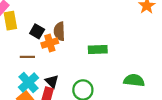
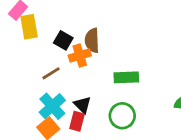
green rectangle: (98, 49) -> (126, 77), moved
brown line: (27, 57) -> (51, 73), turned -32

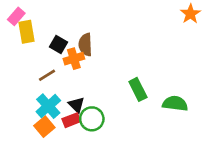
green rectangle: (126, 77) -> (138, 89), moved, turned 65
green circle: (122, 116) -> (92, 119), moved
red rectangle: (77, 121) -> (71, 120), turned 54

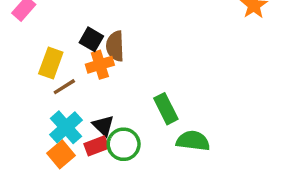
yellow rectangle: (26, 32) -> (51, 63), moved, turned 30
black square: (59, 45) -> (91, 39), moved
green rectangle: (138, 89) -> (166, 109), moved
green semicircle: (175, 103) -> (193, 141), moved

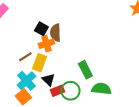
yellow rectangle: (51, 63) -> (39, 63), moved
green circle: (124, 144) -> (70, 91), moved
red rectangle: (96, 146) -> (57, 91), moved

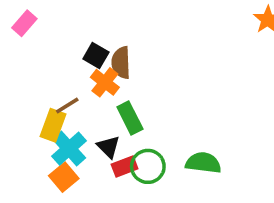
orange cross: (46, 44) -> (105, 82), turned -35
yellow rectangle: (39, 63) -> (53, 125), moved
green rectangle: (85, 70) -> (130, 118), moved

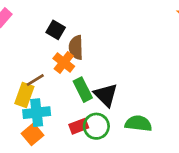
black square: (96, 55) -> (56, 30), moved
black triangle: (108, 147) -> (106, 95), moved, size x1.4
cyan cross: (69, 149) -> (37, 113), turned 35

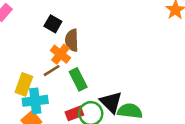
brown line: (35, 80) -> (52, 71), moved
black triangle: (106, 95) -> (111, 102), moved

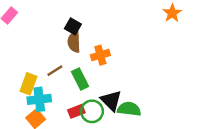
black square: (53, 24) -> (73, 26), moved
orange cross: (60, 54) -> (100, 55), moved, turned 36

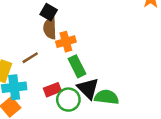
orange cross: (100, 55) -> (66, 42), moved
green rectangle: (80, 79) -> (77, 66), moved
red rectangle: (76, 111) -> (52, 90), moved

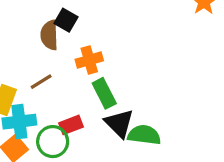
brown semicircle: (50, 28) -> (49, 35), moved
green circle: (68, 100) -> (53, 142), moved

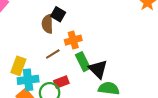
brown line: (41, 82) -> (53, 54), moved
black triangle: (119, 123) -> (98, 69), moved

